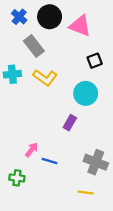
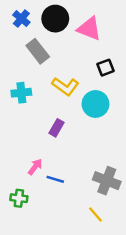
cyan cross: (12, 74) -> (21, 93), moved
yellow L-shape: (45, 78) -> (65, 86), moved
purple rectangle: (70, 123) -> (57, 128), moved
yellow line: (86, 193) -> (95, 215), turned 42

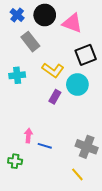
black square: (106, 68) -> (86, 55), size x1.5
purple rectangle: (57, 128) -> (55, 97), moved
pink arrow: (35, 167) -> (28, 136), turned -32

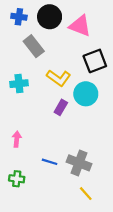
blue cross: (17, 15) -> (19, 17), turned -32
pink arrow: (28, 136) -> (17, 139), moved
gray cross: (87, 147) -> (79, 163), moved

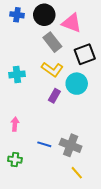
gray rectangle: (34, 46) -> (52, 42), moved

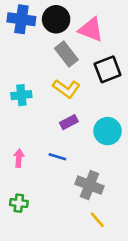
blue cross: (17, 15) -> (21, 19), size x1.5
cyan circle: (77, 84) -> (108, 131), moved
purple rectangle: (54, 96) -> (69, 122), turned 32
blue line: (44, 144) -> (57, 157), moved

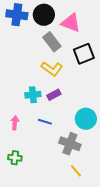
cyan cross: (21, 95) -> (33, 95), moved
cyan circle: (108, 131) -> (86, 119), moved

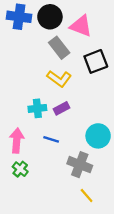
pink arrow: (15, 123) -> (17, 140), size x1.5
green cross: (15, 158) -> (20, 169), moved, turned 32

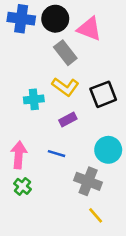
black square: (96, 61) -> (103, 94), moved
cyan cross: (37, 108) -> (34, 99), moved

